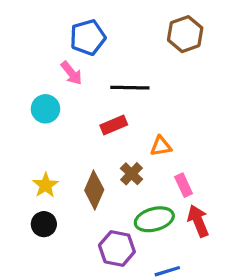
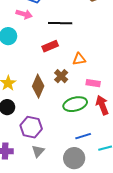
pink arrow: (71, 73) -> (24, 14), turned -35
pink rectangle: (184, 185) -> (93, 83), turned -56
purple hexagon: (117, 249) -> (31, 127), moved

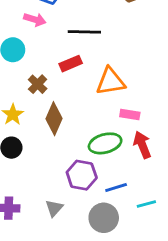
orange triangle: (79, 59) -> (111, 81), size x1.6
brown cross: (61, 76) -> (38, 84), moved
purple hexagon: (31, 127) -> (82, 175), moved

